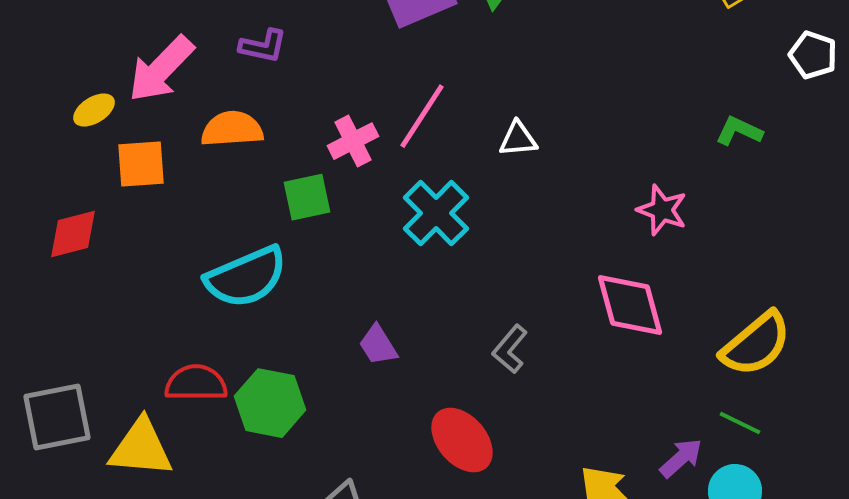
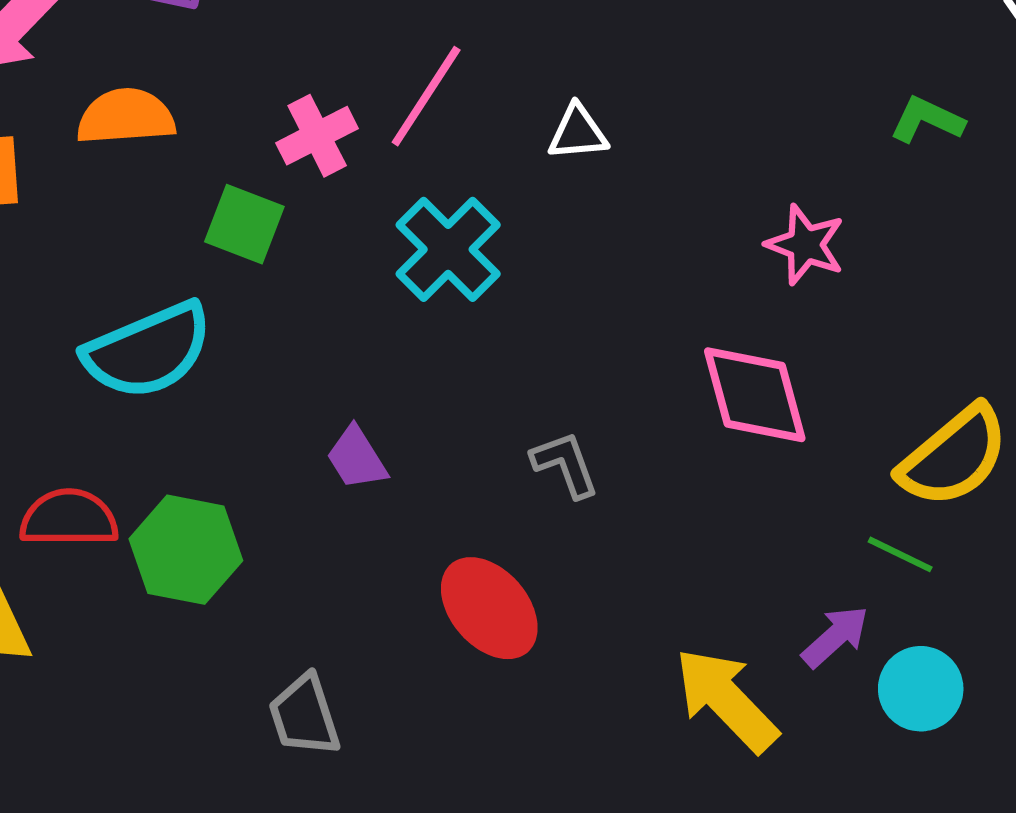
green square: (307, 197) -> (244, 224), turned 33
gray L-shape: (510, 349) -> (565, 464), turned 120
green line: (740, 423) -> (900, 554), moved

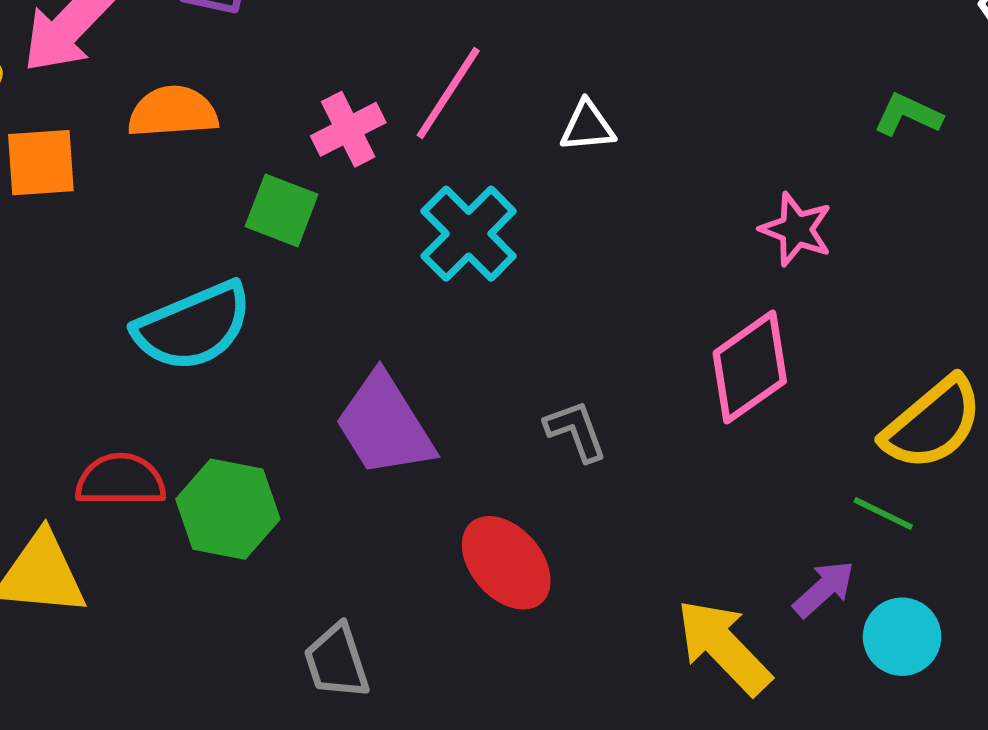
pink diamond: (755, 395) -> (750, 367), turned 70
purple trapezoid: (357, 458) -> (384, 425), size x1.8

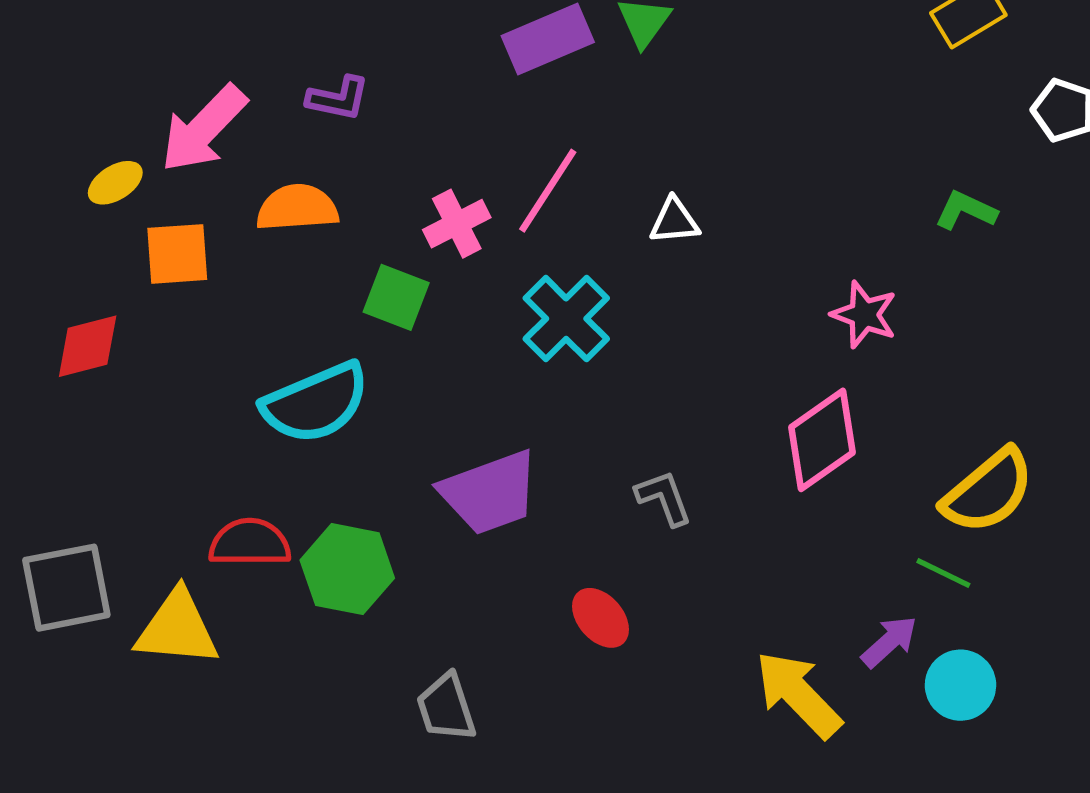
purple trapezoid: (384, 425) -> (490, 493), turned -78
red ellipse: (506, 563) -> (601, 618), size x0.7

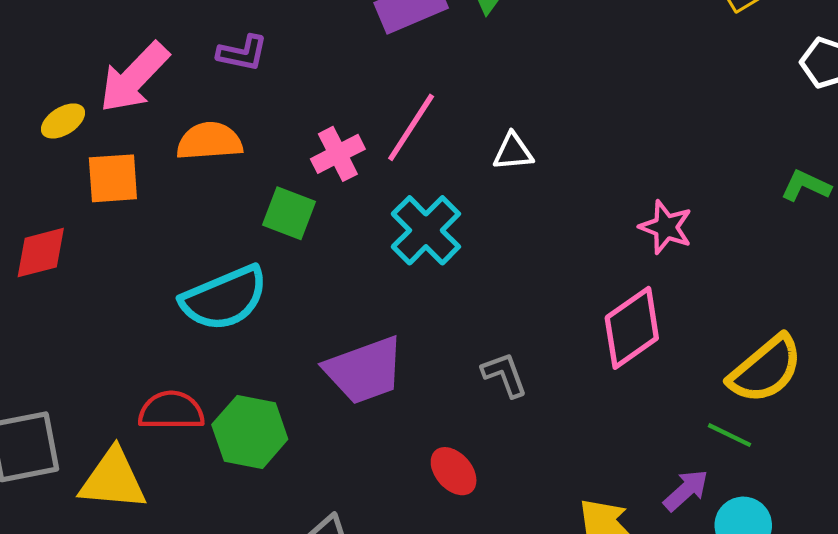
green L-shape: (966, 210) -> (806, 186), moved

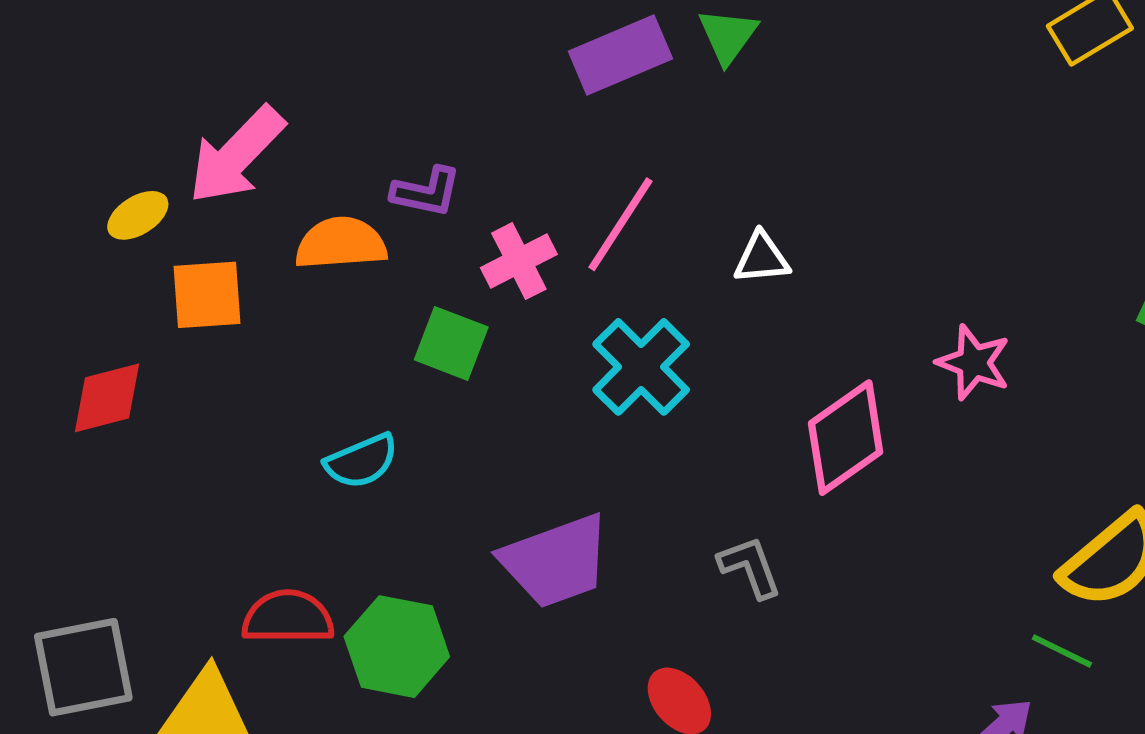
purple L-shape: (242, 53) -> (426, 192), moved
cyan semicircle: (224, 298) -> (361, 461), size x0.6
pink diamond: (632, 328) -> (846, 438), moved

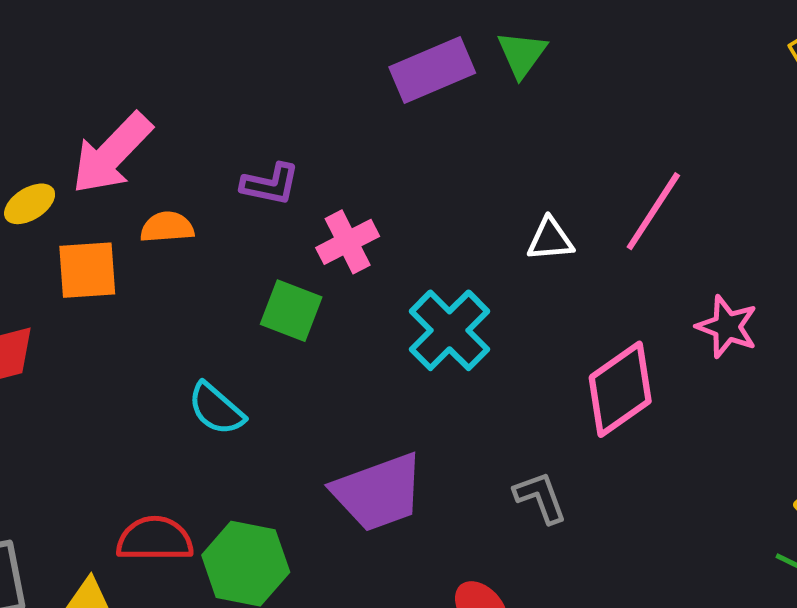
pink line: (620, 224) -> (653, 211), moved
orange semicircle: (341, 243) -> (167, 227), moved, size x0.7
cyan semicircle: (361, 461) -> (216, 409), turned 64

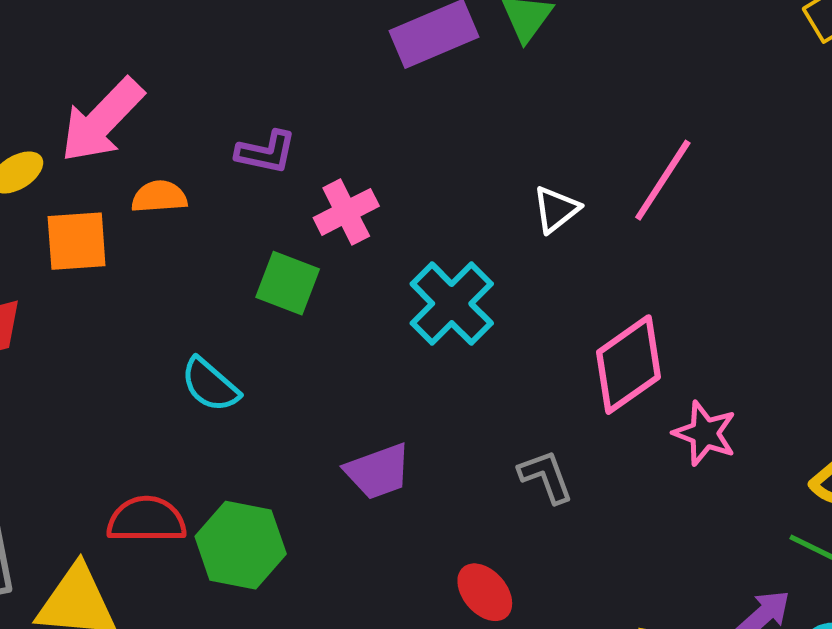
white triangle: (550, 239) -> (556, 209), turned -33
pink star: (727, 327) -> (705, 433), moved
purple trapezoid: (378, 492) -> (378, 471), size x0.7

